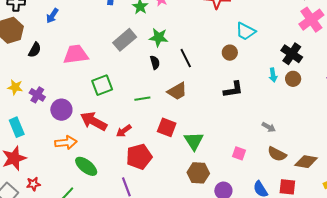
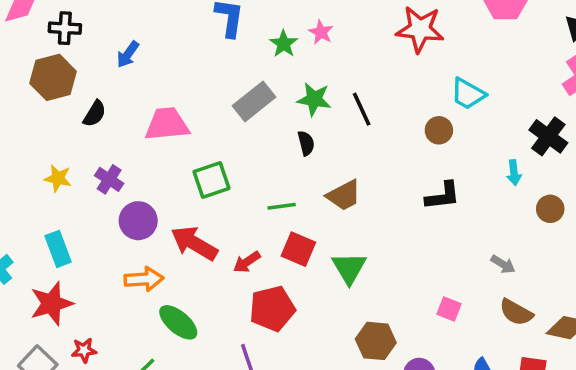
black line: (186, 58) -> (362, 109), moved
brown circle: (293, 79) -> (550, 209), moved
purple cross: (37, 95) -> (109, 179), moved
red square: (167, 127) -> (298, 249), moved
green triangle: (194, 141) -> (349, 268), moved

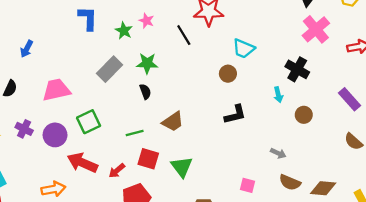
black line: (362, 109) -> (184, 35), moved
purple circle: (138, 221) -> (55, 135), moved

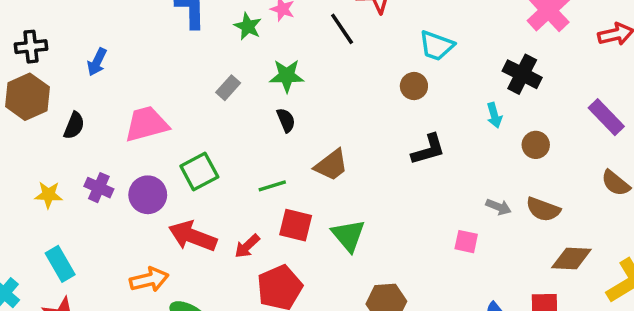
gray rectangle: (109, 69) -> (228, 88), size x0.6
brown semicircle: (290, 182) -> (543, 209), moved
pink square: (247, 185) -> (466, 242), moved

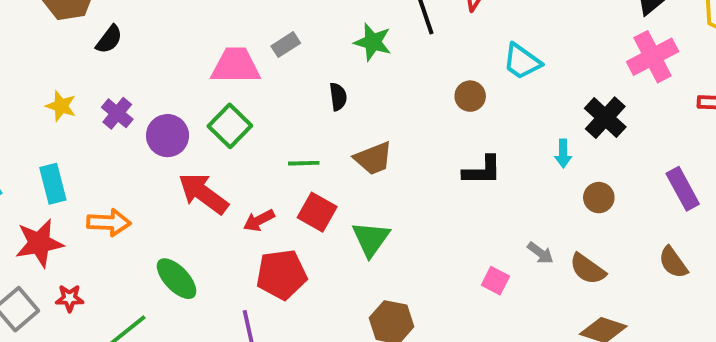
green star: (287, 76) -> (373, 42), moved
brown circle: (414, 86) -> (470, 96), moved
pink trapezoid: (147, 124) -> (236, 66), moved
green square: (199, 171) -> (230, 126), turned -33
orange arrow: (149, 280) -> (109, 223), moved

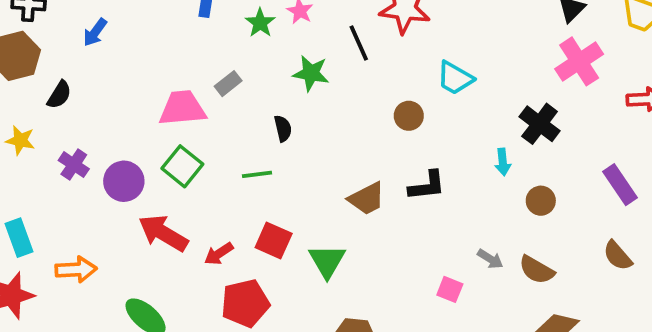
yellow star: (61, 106) -> (20, 140), moved
brown trapezoid: (373, 158) -> (367, 199), moved
green line: (304, 163) -> (257, 174), moved

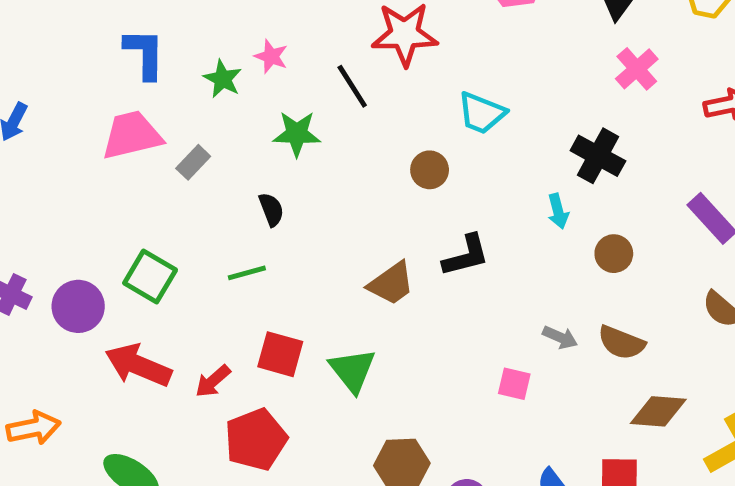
pink cross: (579, 61) -> (637, 69), size x0.7
pink trapezoid: (182, 108) -> (132, 135), moved

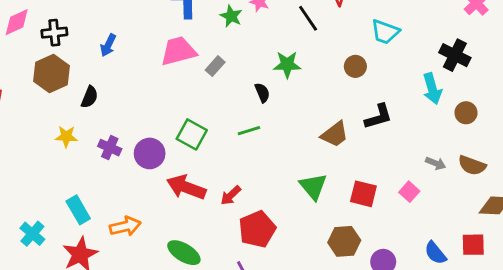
green star: (297, 134) -> (287, 65), moved
cyan arrow: (558, 211) -> (432, 89), size x1.5
red square: (280, 354) -> (363, 194), moved
pink square: (514, 384) -> (409, 192), turned 30

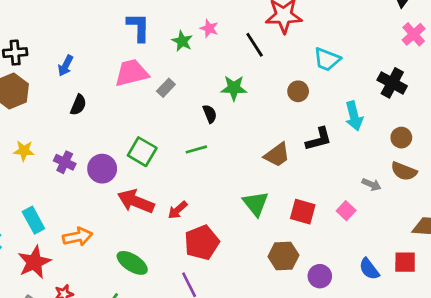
cyan arrow: (432, 89) -> (354, 116), moved
black semicircle: (90, 97) -> (78, 105), moved
brown semicircle: (472, 165) -> (404, 171), moved

